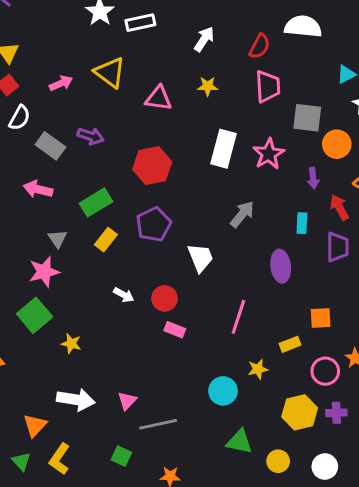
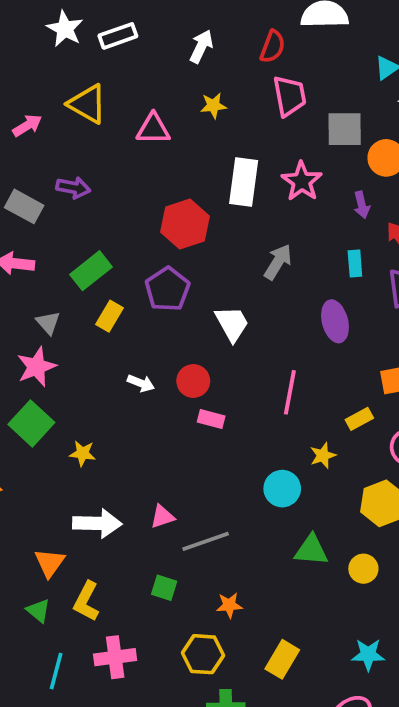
red hexagon: (152, 166) -> (185, 224), moved
pink triangle: (127, 401) -> (162, 517), turned 36

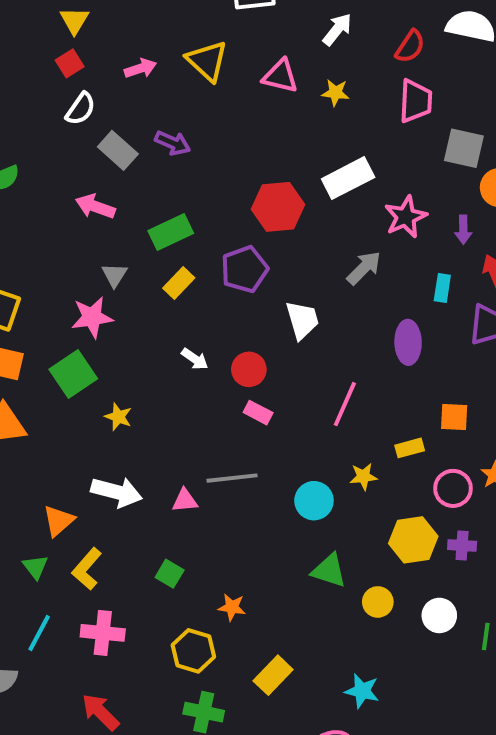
pink triangle: (153, 129) -> (280, 76), moved
pink star: (302, 181) -> (406, 217), moved
white rectangle: (244, 182) -> (348, 178), turned 42
gray line: (206, 541) -> (232, 478), moved

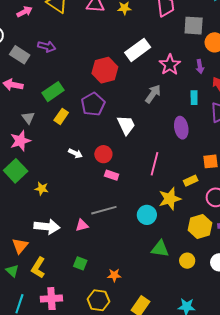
yellow star: (363, 477) -> (170, 199), size x1.6

